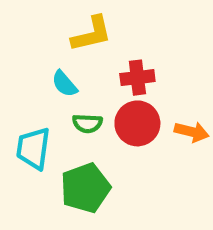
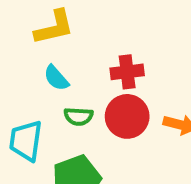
yellow L-shape: (92, 34) -> (54, 27), moved

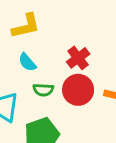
red cross: (127, 72) -> (78, 58), turned -30

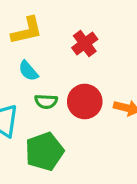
red cross: (78, 58) -> (85, 43), moved

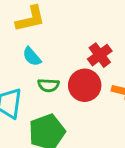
red cross: (85, 43) -> (100, 55), moved

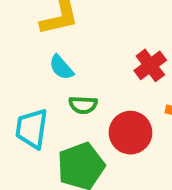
red circle: (85, 85) -> (130, 133), moved

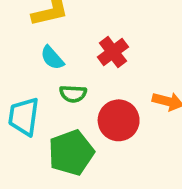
red cross: (150, 65) -> (113, 52), moved

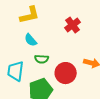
red cross: (113, 52) -> (73, 25), moved

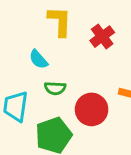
yellow L-shape: (30, 15) -> (60, 21), moved, turned -75

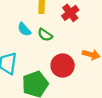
green semicircle: (55, 88) -> (45, 35), moved, turned 32

